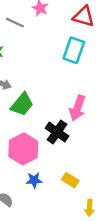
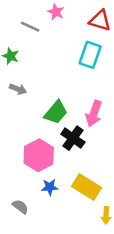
green trapezoid: (22, 104) -> (56, 112), moved
yellow rectangle: (70, 180) -> (86, 187), size x1.6

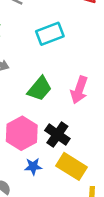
cyan rectangle: (90, 55) -> (50, 34), moved, turned 50
black cross: (73, 138) -> (57, 135), moved

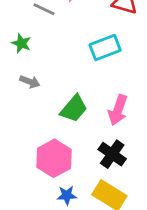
cyan rectangle: (50, 34) -> (105, 48), moved
black cross: (57, 135) -> (112, 154), moved

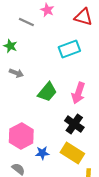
pink hexagon: (54, 158) -> (21, 136), moved

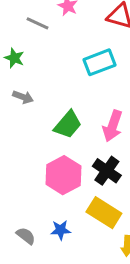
pink hexagon: (21, 136) -> (63, 175), moved
blue star: (42, 153) -> (61, 230), moved

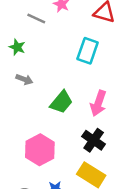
cyan rectangle: (100, 62) -> (88, 51), turned -50
pink hexagon: (63, 175) -> (40, 150), moved

